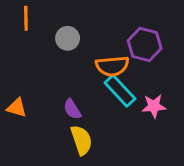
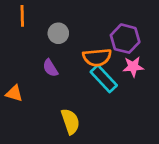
pink star: (154, 106) -> (133, 67), moved
purple semicircle: (72, 109) -> (50, 68), moved

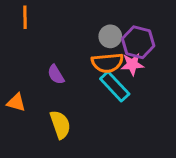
gray circle: (58, 33) -> (110, 36), moved
pink star: (133, 67) -> (132, 64), moved
yellow semicircle: (70, 121) -> (60, 125), moved

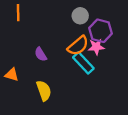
gray circle: (110, 36) -> (80, 16), moved
orange semicircle: (107, 63) -> (78, 46), turned -35

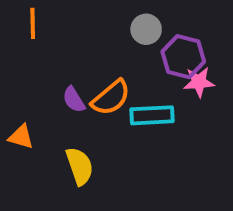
orange semicircle: (78, 46) -> (111, 98), moved
pink star: (96, 47) -> (199, 82), moved
cyan rectangle: (83, 63) -> (152, 115), turned -50

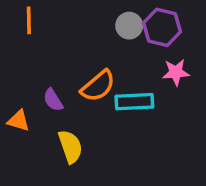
purple hexagon: (183, 57) -> (162, 27), moved
purple semicircle: (74, 100) -> (53, 100), moved

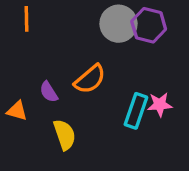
gray circle: (129, 26) -> (119, 24), size x1.5
pink star: (176, 72) -> (160, 105), moved
cyan rectangle: (134, 102) -> (136, 111), moved, turned -68

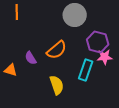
purple hexagon: (149, 25) -> (98, 42), moved
pink star: (160, 105) -> (105, 57), moved
yellow semicircle: (65, 135) -> (57, 85), moved

